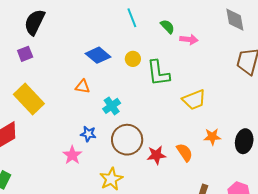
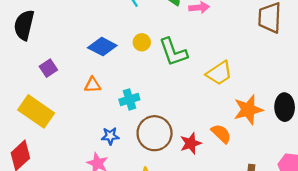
purple square: (25, 54) -> (48, 68), moved
cyan cross: (112, 106) -> (129, 99), turned 30
orange star: (212, 137) -> (248, 110), size x1.5

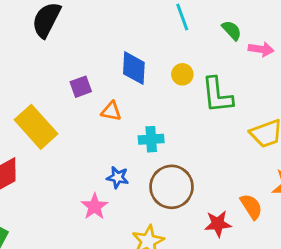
blue diamond: (102, 47) -> (134, 68), turned 52
purple square: (48, 68) -> (81, 87), moved
red star: (191, 143) -> (218, 224), moved

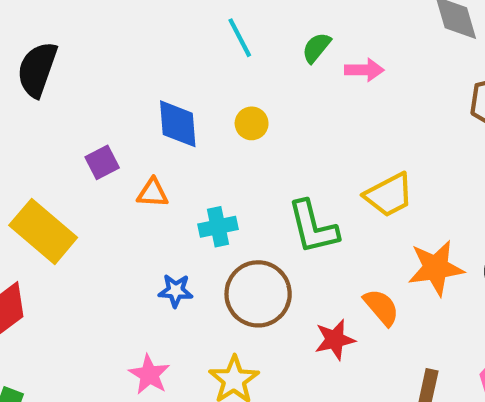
green semicircle: (232, 30) -> (316, 48), turned -90
green L-shape: (217, 95) -> (313, 227), moved
pink star: (95, 207) -> (149, 375), moved

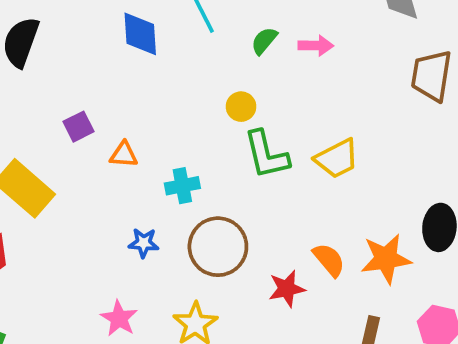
green semicircle: (316, 48) -> (264, 41), moved
yellow circle: (252, 123) -> (241, 107), moved
blue diamond: (178, 124) -> (140, 34), moved
green L-shape: (313, 227) -> (266, 155), moved
orange star: (436, 268) -> (386, 259), moved

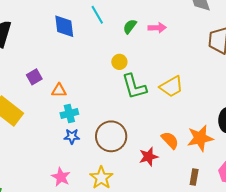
cyan cross: (182, 186) -> (69, 114), moved

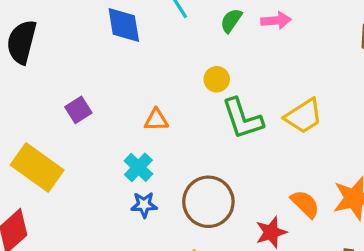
orange triangle: (59, 90) -> (156, 120), moved
cyan cross: (69, 114) -> (138, 167), turned -30

